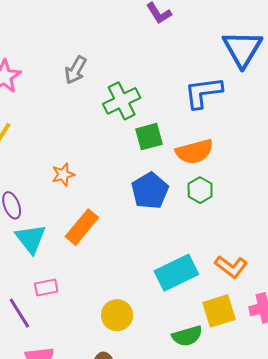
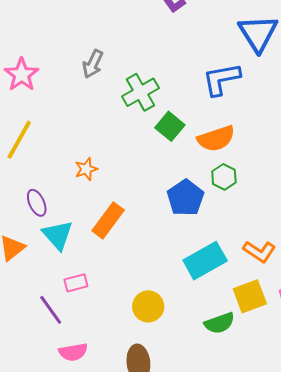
green square: (149, 137) -> (170, 126), turned -32
blue pentagon: (150, 191) -> (186, 198), moved

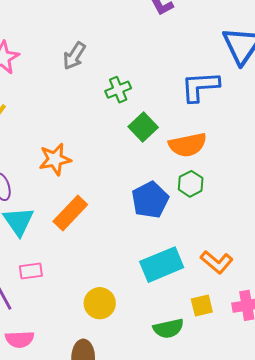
green cross: (140, 92) -> (118, 90), size x0.7
orange star: (86, 169) -> (55, 159), size x1.4
yellow square: (250, 296) -> (202, 306), size x0.7

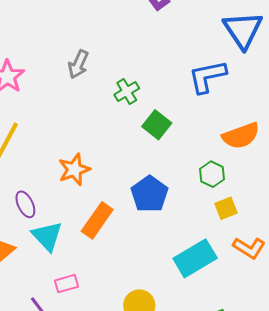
orange semicircle: (188, 145) -> (241, 136), moved
blue pentagon: (150, 200) -> (149, 194), moved
yellow square: (202, 306) -> (226, 208), moved

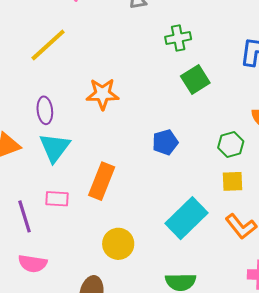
blue pentagon: (149, 194) -> (165, 142), size x0.7
orange rectangle: (97, 220) -> (102, 181), moved, turned -33
cyan rectangle: (195, 258) -> (187, 218), turned -33

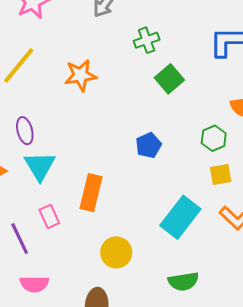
orange star: (103, 94) -> (80, 75), moved
pink rectangle: (57, 199) -> (49, 216), turned 70

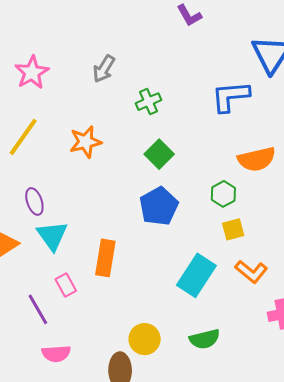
green square: (169, 79) -> (159, 154), moved
blue pentagon: (148, 145) -> (159, 206), size x1.5
yellow circle: (116, 252) -> (145, 339), moved

